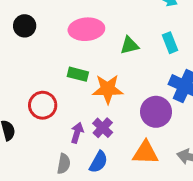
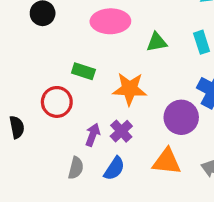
green rectangle: (78, 74) -> (83, 71), moved

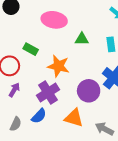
purple cross: (121, 131) -> (48, 93), size x1.5
purple arrow: (93, 135) -> (14, 90), moved
gray semicircle: (76, 168) -> (16, 124), moved

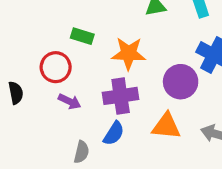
purple arrow: (14, 90) -> (70, 101), turned 96
purple cross: (48, 93) -> (121, 96), turned 35

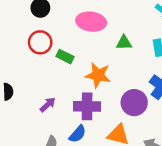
red circle: (56, 67) -> (40, 42), moved
purple arrow: (70, 101) -> (48, 105), turned -77

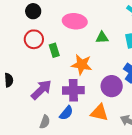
green rectangle: (65, 57) -> (54, 50), turned 48
purple arrow: (48, 105) -> (41, 90), size x1.6

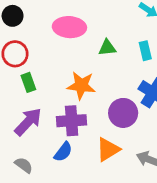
green rectangle: (54, 50) -> (28, 82), moved
orange triangle: (99, 113) -> (108, 149), turned -42
gray semicircle: (45, 122) -> (24, 165), moved, turned -72

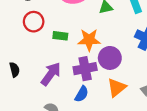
green rectangle: (28, 82) -> (60, 36), moved, turned -56
purple circle: (123, 113) -> (110, 58), moved

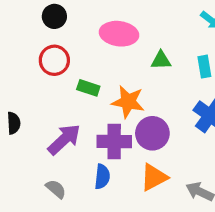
blue semicircle: (82, 94) -> (102, 177), turned -35

